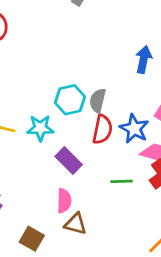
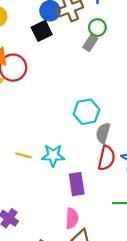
cyan hexagon: (70, 100) -> (86, 112), moved
purple rectangle: (69, 161) -> (77, 184), turned 35

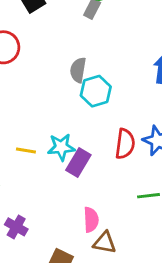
gray semicircle: (103, 133) -> (78, 70), moved
purple rectangle: (77, 184) -> (78, 163), moved, turned 45

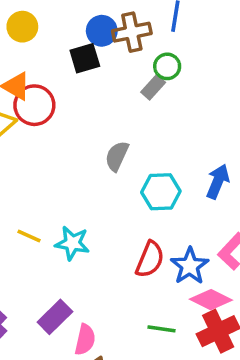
cyan hexagon: (96, 91) -> (161, 192), moved
purple rectangle: (78, 163) -> (55, 317), moved

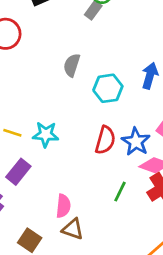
purple rectangle: (55, 317) -> (18, 172), moved
green line: (162, 329) -> (120, 192), turned -66

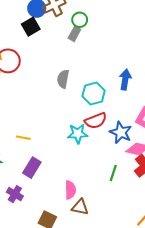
cyan star: (46, 134) -> (78, 134), moved
red semicircle: (105, 140) -> (96, 121), moved, turned 60

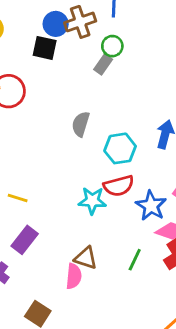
black square: (31, 27) -> (45, 48), turned 36
brown triangle: (80, 207) -> (86, 258), moved

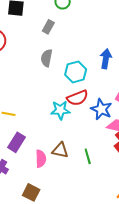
gray rectangle: (103, 64) -> (48, 27), moved
green line: (135, 260) -> (88, 156), moved, turned -35
pink semicircle: (74, 276) -> (41, 159), moved

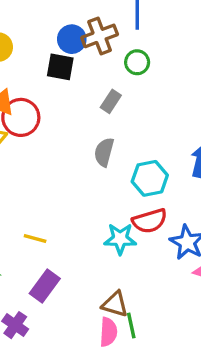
green line: (88, 156) -> (131, 325), moved
pink semicircle: (41, 159) -> (108, 332), moved

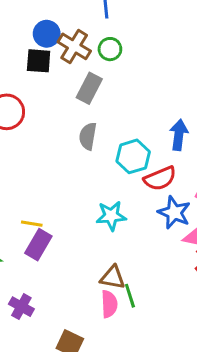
brown cross: (100, 36) -> (74, 46), moved, turned -32
gray rectangle: (111, 101) -> (89, 88), size x1.4
red semicircle: (150, 221) -> (160, 178), moved
purple rectangle: (45, 286) -> (38, 245), moved

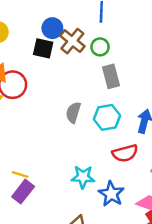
gray rectangle: (89, 88) -> (111, 76), moved, turned -50
cyan hexagon: (133, 156) -> (107, 117), moved
blue star: (174, 213) -> (111, 194), moved

